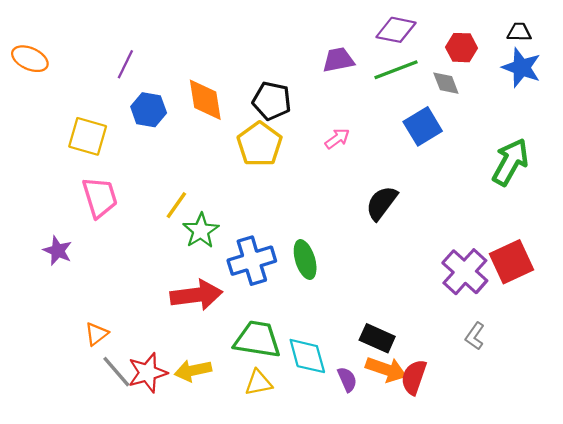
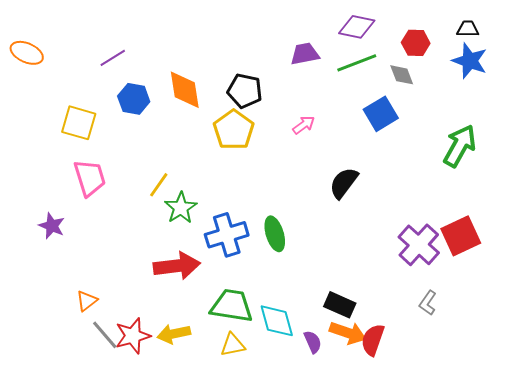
purple line: (125, 64) -> (113, 58), turned 32

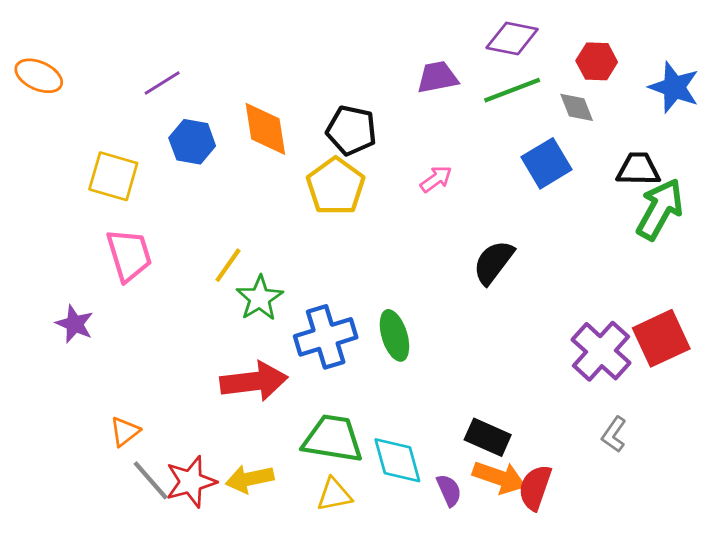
black trapezoid: (468, 29) -> (638, 169), moved, size x1.4

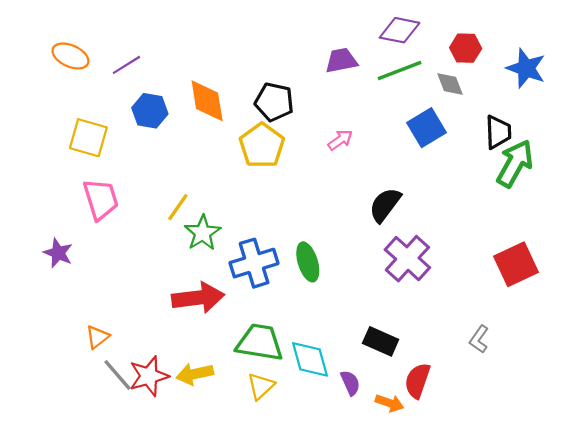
orange ellipse: (39, 76) -> (70, 56), moved
black trapezoid: (638, 169) -> (498, 132), turned 87
purple cross: (601, 351) -> (407, 259), moved
orange arrow: (499, 477) -> (389, 403), moved, size x0.7
yellow triangle: (334, 495) -> (261, 386), turned -32

